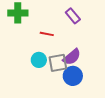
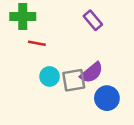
red line: (47, 34) -> (37, 43), moved
blue circle: (73, 76) -> (107, 98), moved

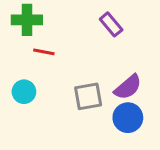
purple semicircle: (92, 73) -> (128, 87), moved
cyan circle: (50, 76) -> (24, 92), moved

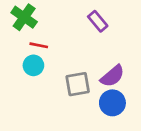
green cross: (27, 20) -> (24, 17), turned 35
cyan circle: (24, 92) -> (33, 65), moved

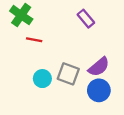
cyan circle: (33, 65) -> (42, 79), moved
gray square: (78, 84) -> (68, 74), turned 30

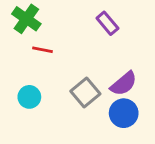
gray square: (68, 74) -> (85, 93), turned 30
cyan circle: (42, 79) -> (29, 97), moved

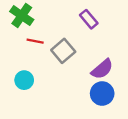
gray square: (85, 93) -> (63, 51), moved

